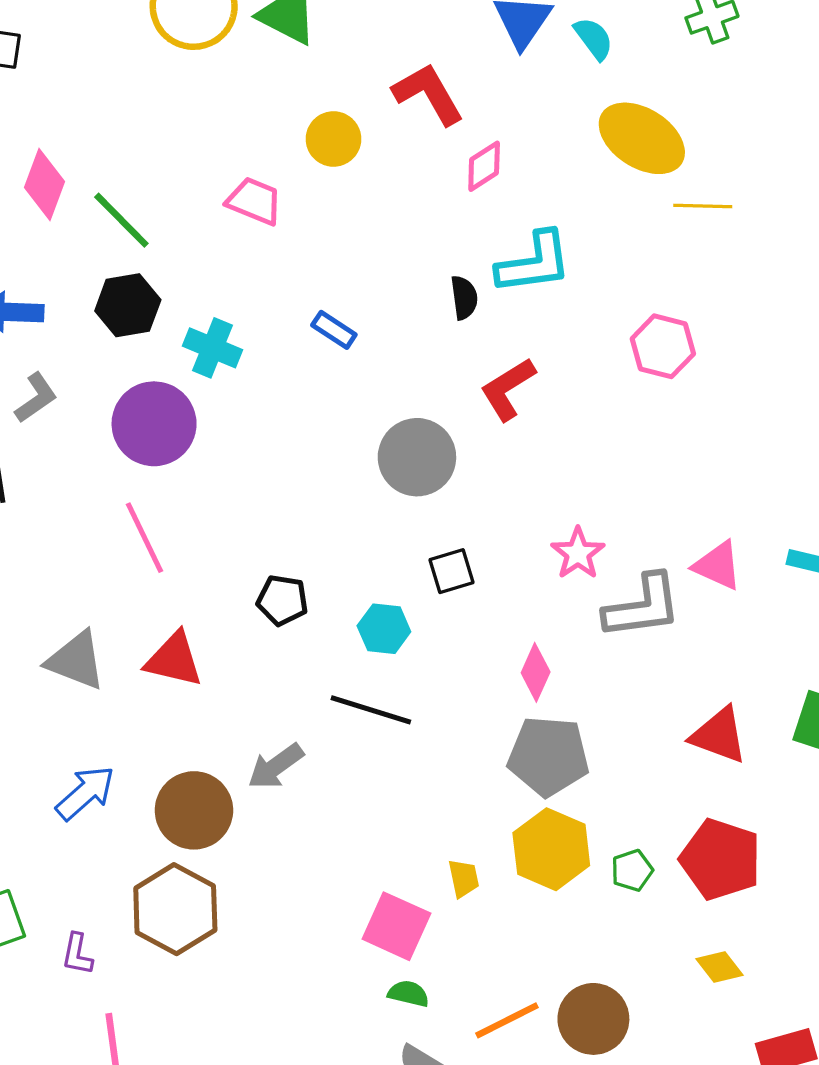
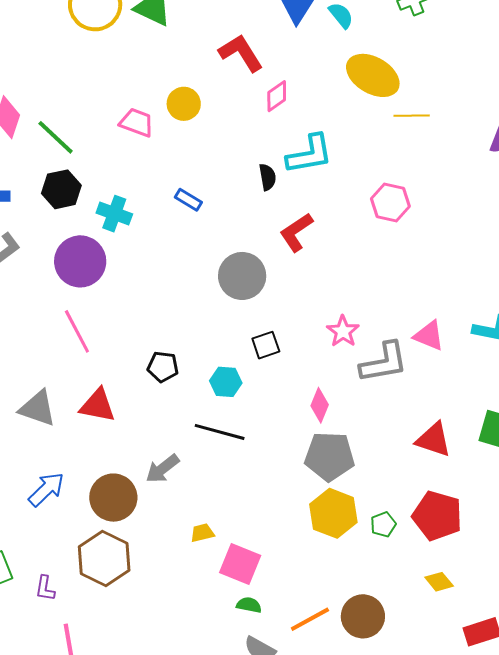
yellow circle: (333, 139) -> (184, 104), moved
yellow trapezoid: (464, 878) -> (202, 533), moved, turned -90

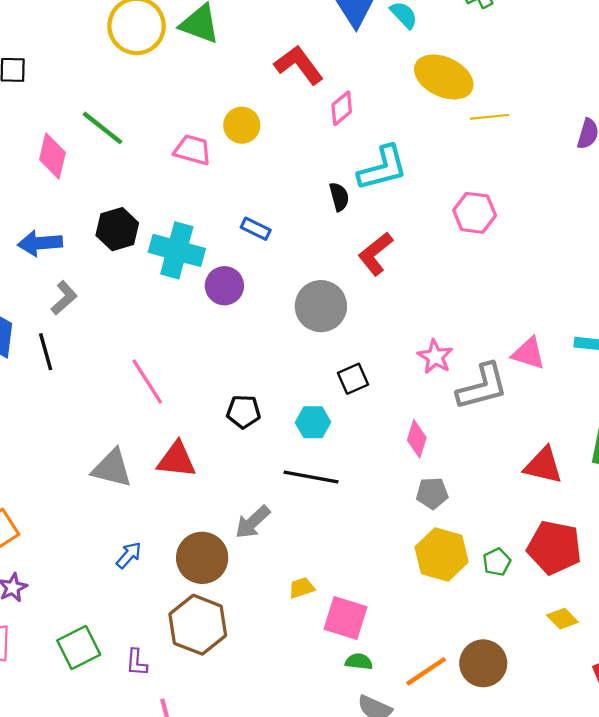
green line: (56, 137) -> (102, 128), moved
cyan cross: (114, 214) -> (177, 250), size x1.4
purple circle: (80, 261) -> (224, 286), moved, size x0.7
gray pentagon: (329, 456) -> (432, 493), size x0.6
blue arrow: (46, 489) -> (129, 555), size x0.7

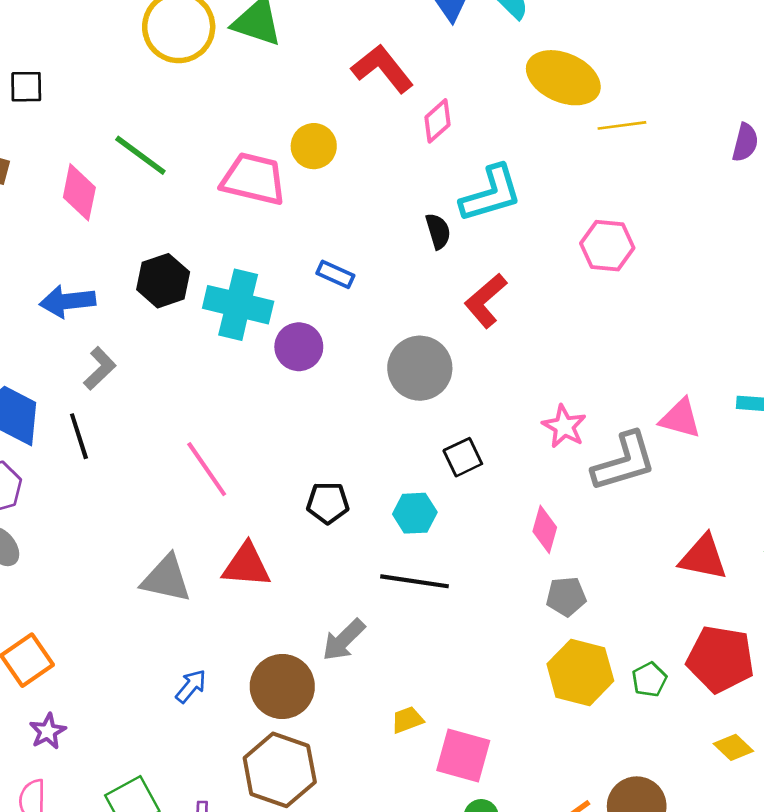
pink trapezoid: (193, 150) -> (254, 179), size x1.4

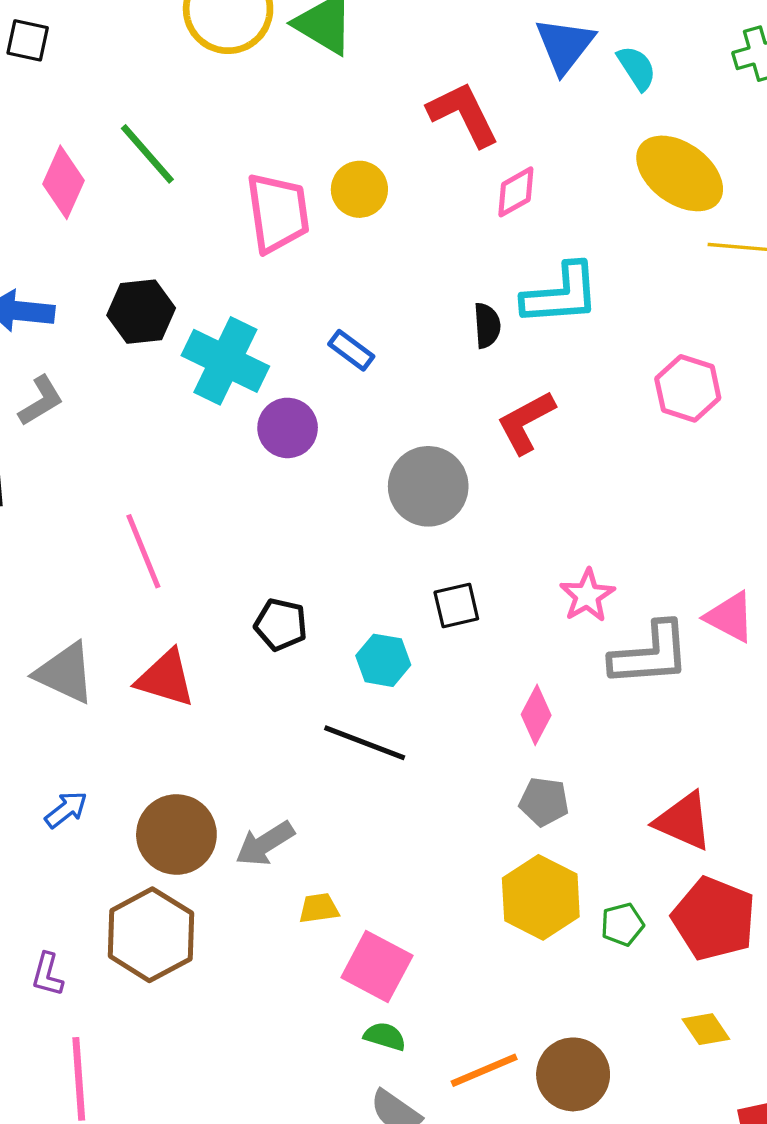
pink trapezoid: (254, 179) -> (278, 213), turned 56
red triangle: (703, 557) -> (684, 821), moved
gray arrow: (344, 640) -> (265, 844), moved

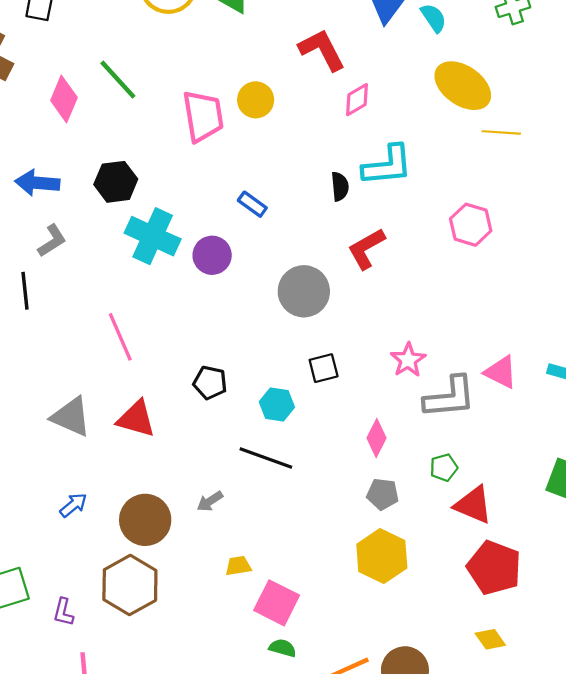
cyan cross: (225, 361) -> (153, 236), moved
gray arrow: (265, 844) -> (210, 501), moved, size x0.7
green pentagon: (622, 924) -> (444, 468), moved

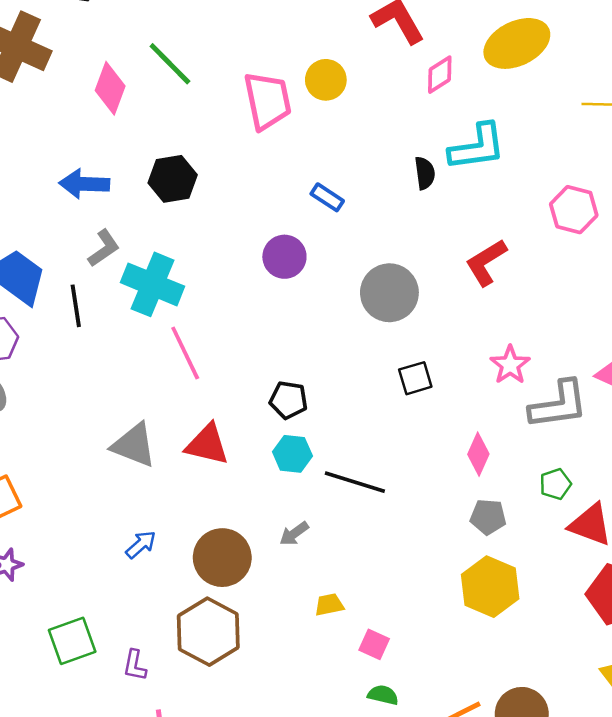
yellow ellipse: (463, 86) -> (517, 43), moved, turned -58
cyan cross: (153, 236) -> (152, 284), moved
red L-shape: (366, 249) -> (486, 262), moved
cyan hexagon: (277, 405) -> (292, 454), moved
pink square: (277, 603) -> (374, 644), size x0.6

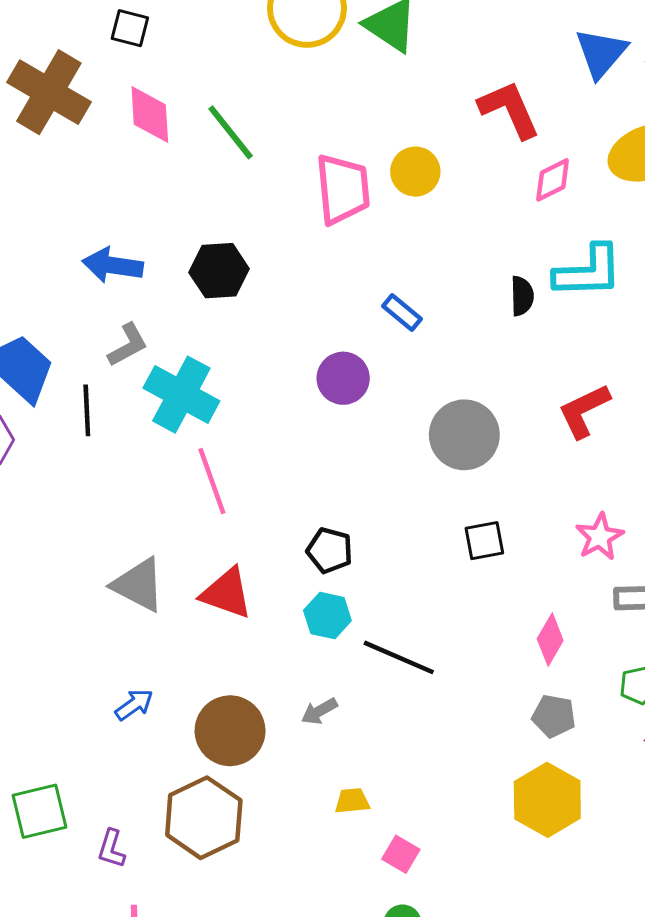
pink diamond: (110, 88) -> (150, 114), moved, turned -30

